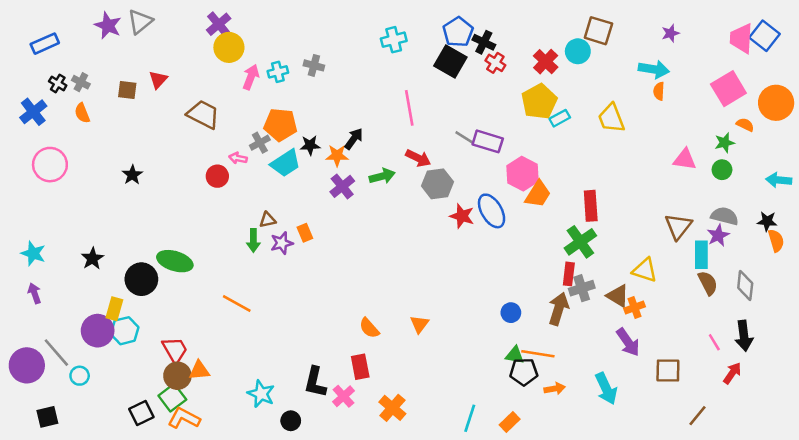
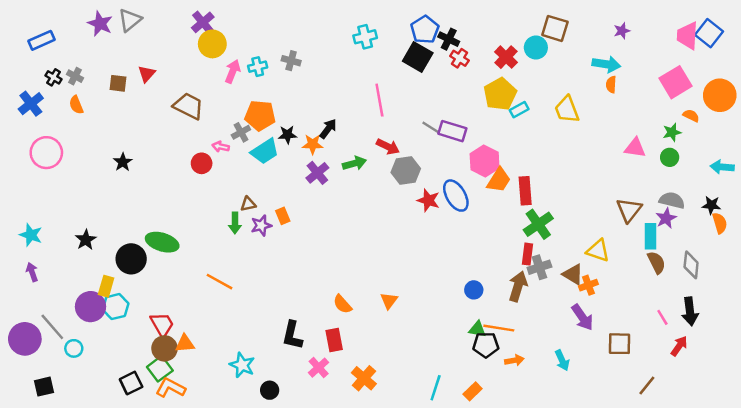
red rectangle: (591, 206) -> (525, 191), moved
black L-shape: (315, 382) -> (292, 335), moved
cyan arrow: (606, 389) -> (562, 360), size x0.7

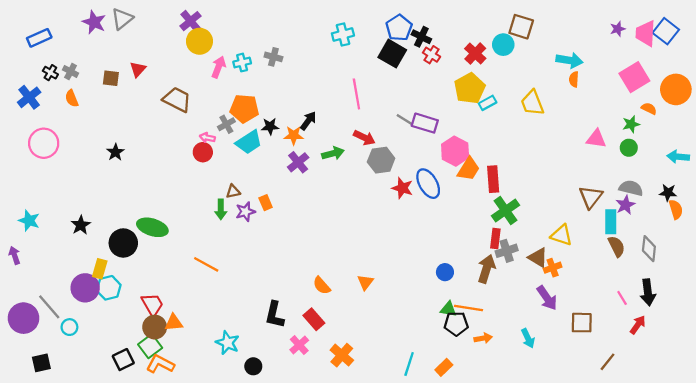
purple star: (622, 31) -> (618, 29), moved
red circle: (202, 163) -> (203, 152), moved
purple arrow: (32, 272) -> (15, 255), moved
red rectangle: (334, 340) -> (314, 319), turned -30

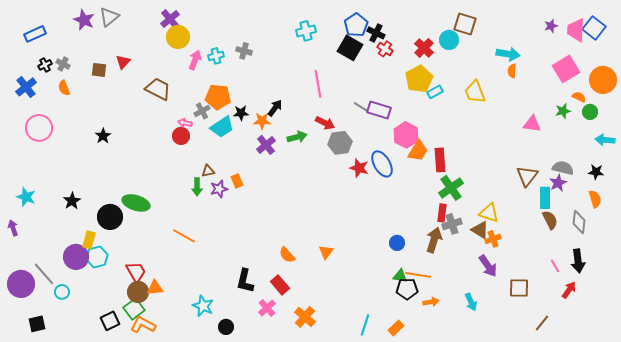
black cross: (50, 73) -> (45, 65), turned 32
green circle: (629, 148) -> (590, 112), moved
orange semicircle: (676, 209) -> (595, 199), moved
yellow triangle: (562, 235) -> (489, 213), moved

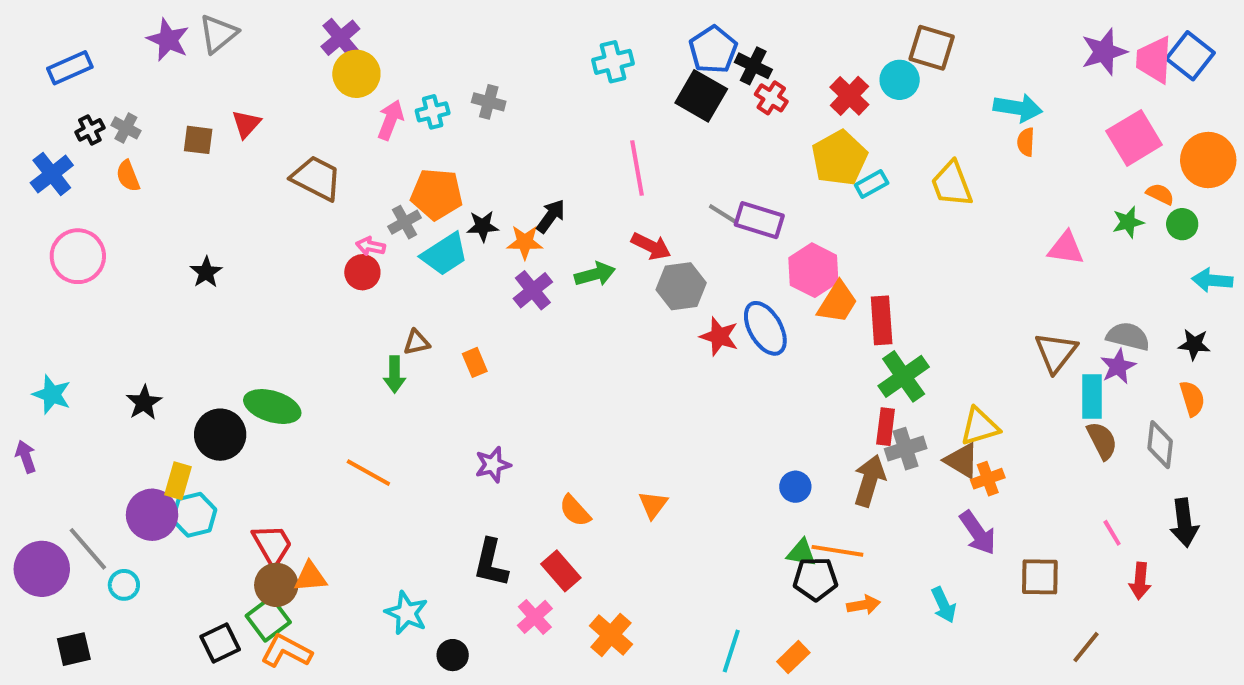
purple star: (551, 26) -> (1104, 52), size x1.6
purple star: (219, 189) -> (493, 465), moved
yellow triangle: (489, 213) -> (980, 427), turned -35
black arrow: (578, 261) -> (1184, 523), moved
red arrow: (569, 290) -> (1140, 581), turned 150

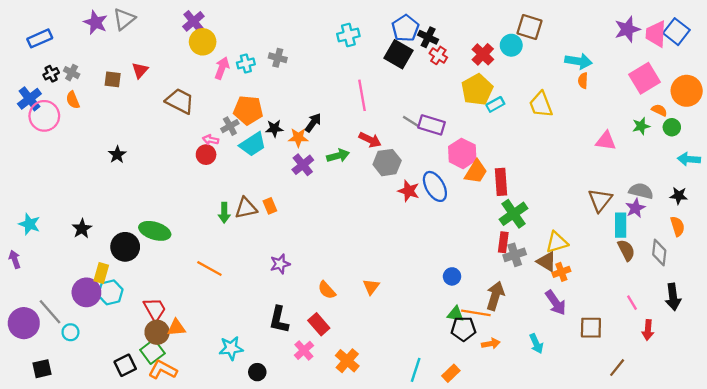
pink circle: (78, 256) -> (44, 116), moved
brown triangle: (417, 342) -> (246, 208), moved, size x1.5
brown arrow: (870, 481) -> (495, 296), moved
cyan star: (407, 613) -> (231, 348), turned -30

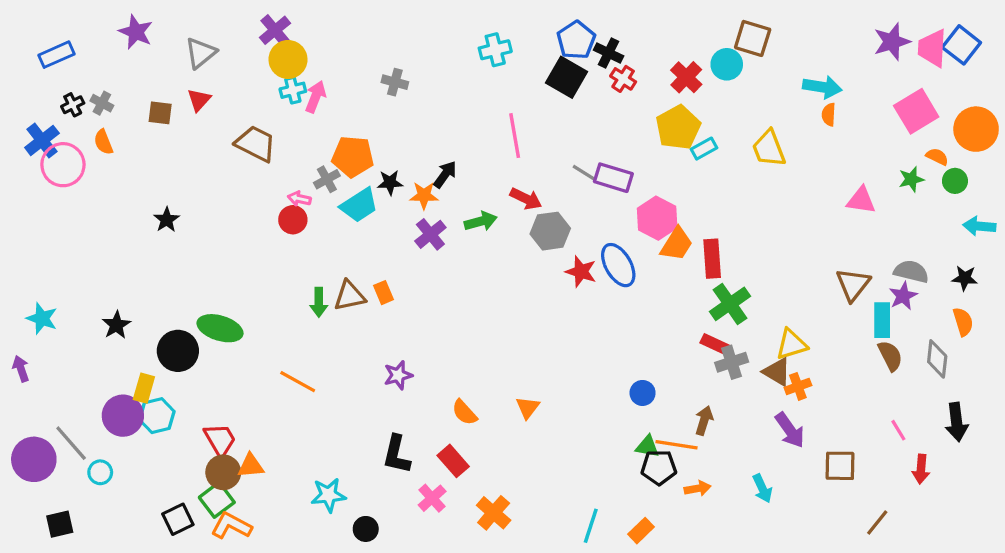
gray triangle: (124, 19) -> (201, 53), moved
cyan cross: (246, 63) -> (293, 90), moved
red rectangle: (503, 242) -> (715, 344), turned -72
brown arrow: (495, 296) -> (704, 420), size x0.7

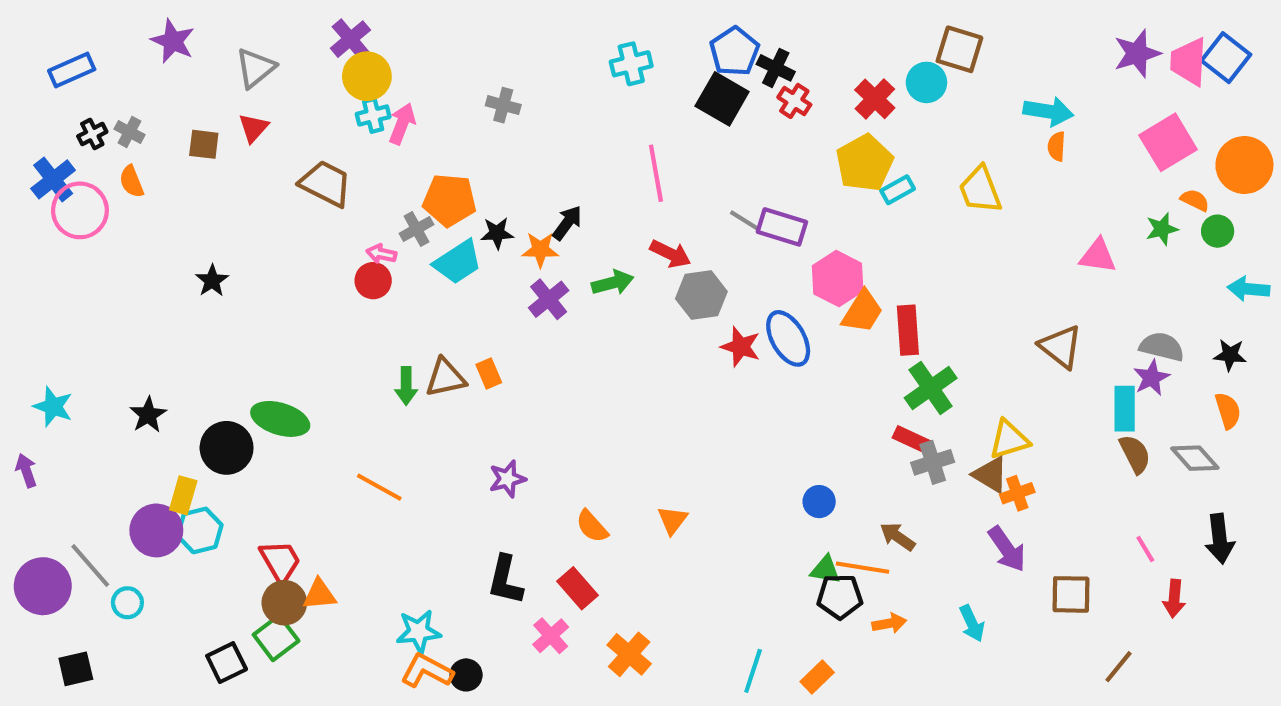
brown triangle: (853, 284) -> (1061, 347), moved, turned -30
gray diamond: (937, 359) -> (1195, 458), turned -48
brown arrow: (704, 420) -> (898, 537), turned -72
orange L-shape: (231, 526) -> (427, 671), moved

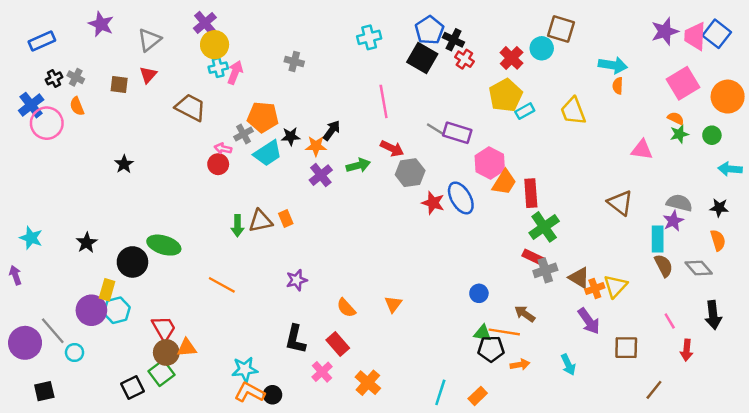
orange semicircle: (1195, 200) -> (676, 118), moved
yellow triangle: (1009, 440) -> (615, 286), moved, turned -30

